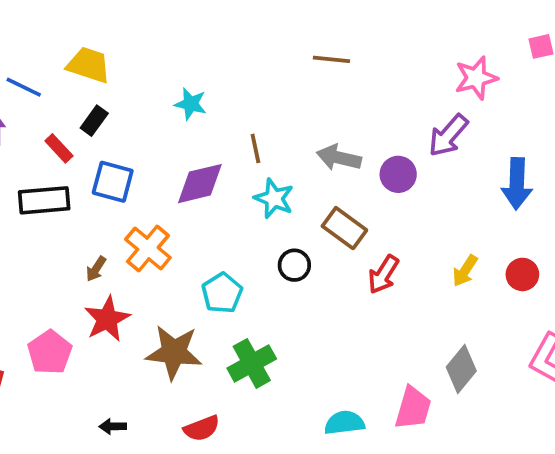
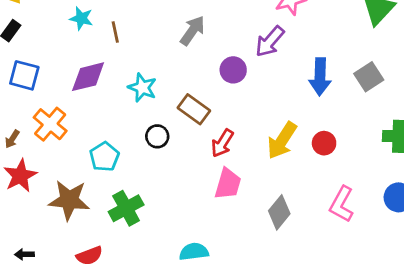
brown line: (255, 148) -> (115, 32), moved
gray arrow: (339, 158) -> (193, 31), moved, turned 112
yellow arrow: (465, 271) -> (282, 140), size x1.6
pink trapezoid: (413, 408) -> (228, 184), moved

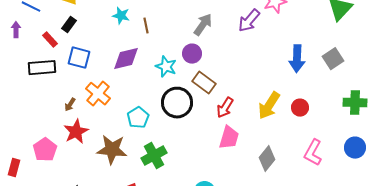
purple arrow: (270, 41) -> (249, 21), moved
purple circle: (233, 70) -> (192, 54), moved
black circle: (157, 136) -> (177, 103), size x1.8

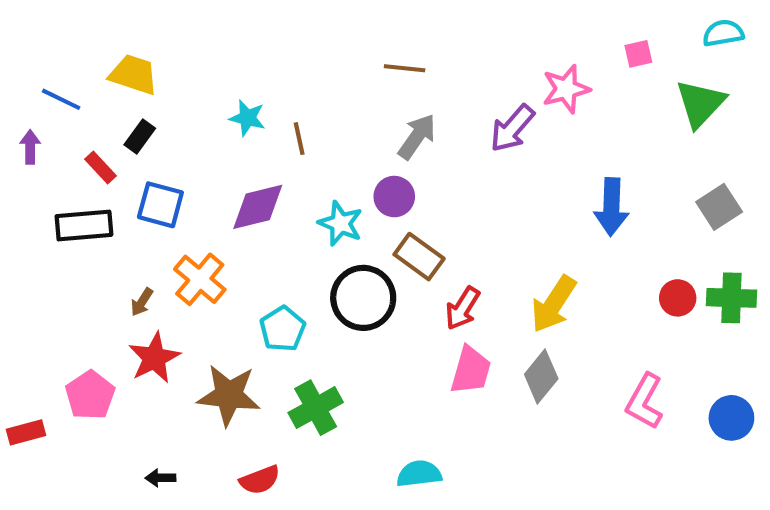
gray square: (333, 59) -> (719, 207), moved
red circle: (300, 108) -> (678, 298), moved
blue circle: (355, 148) -> (731, 418), moved
gray diamond: (267, 159) -> (541, 377), moved
red rectangle: (14, 168) -> (26, 432), turned 60

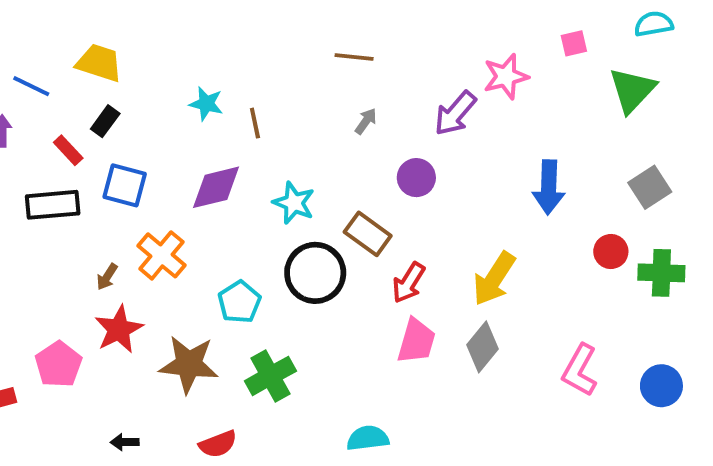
gray arrow: (417, 137) -> (366, 121), size x0.6
purple circle: (394, 197) -> (416, 178), moved
red circle: (678, 298) -> (611, 251), moved

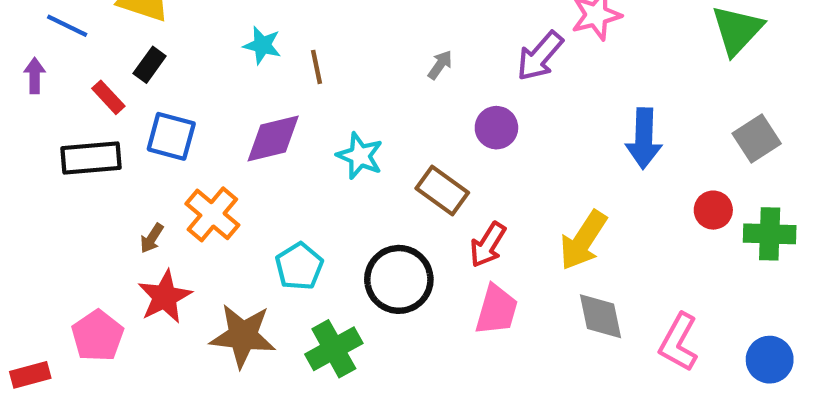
black circle: (315, 273) -> (399, 279), moved
gray diamond: (482, 347) -> (601, 316), moved, turned -51

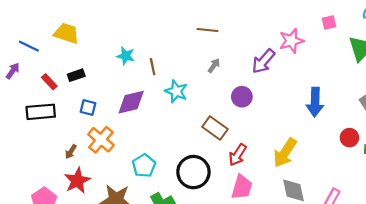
black rectangle: (150, 65) -> (76, 75), moved, turned 35
purple arrow: (35, 76) -> (13, 71), turned 35
blue square: (171, 136) -> (88, 107), moved, size x0.7
cyan star: (360, 156) -> (176, 91), moved

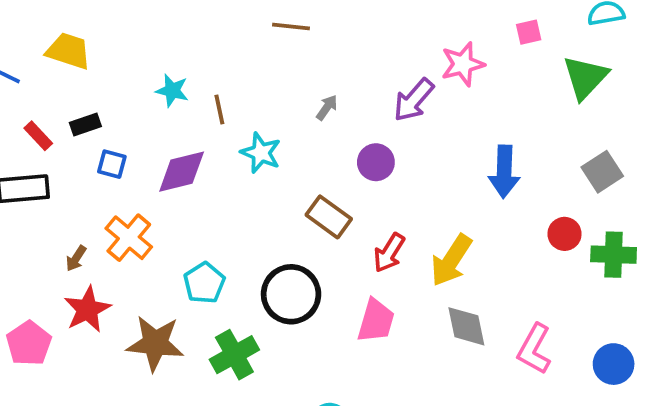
brown line: (207, 30) -> (291, 26), moved
blue square: (88, 107) -> (112, 164), moved
red arrow: (238, 155) -> (389, 253), moved

